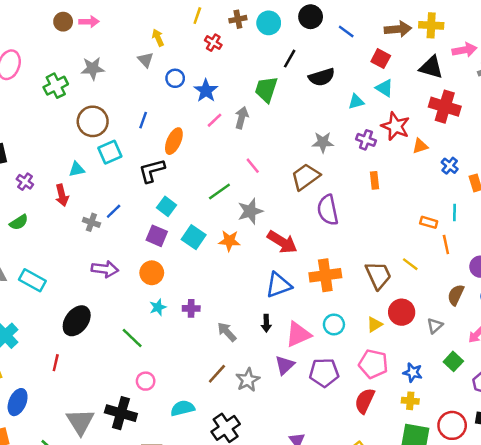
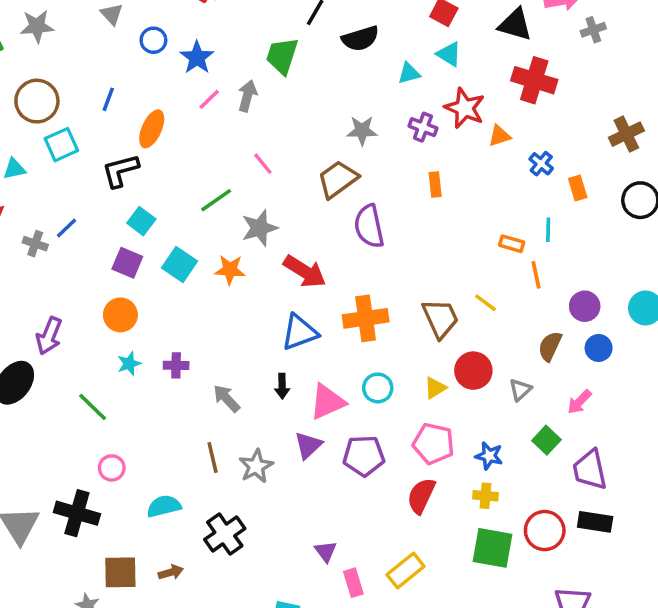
purple arrow: (105, 269) -> (49, 336), moved, turned 105
brown line: (217, 374) -> (213, 458), turned -55

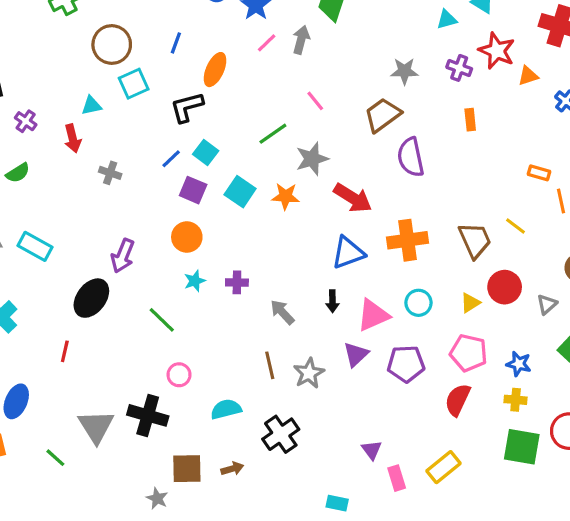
blue line: (66, 228) -> (171, 159), moved

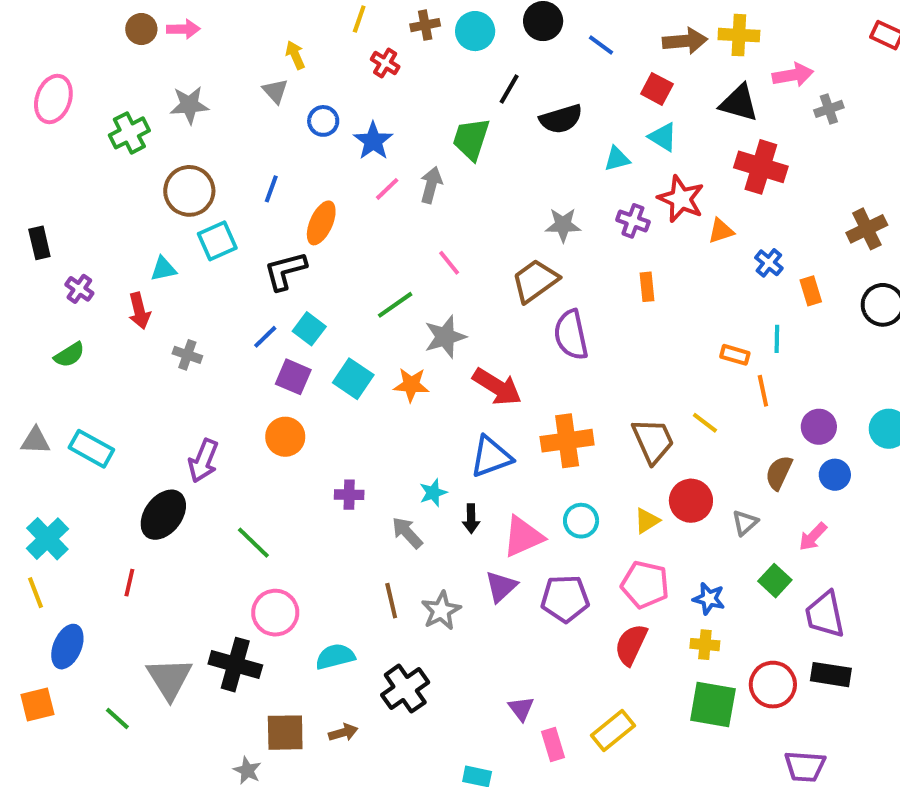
cyan star: (195, 281) -> (433, 493), moved
pink circle: (179, 375) -> (275, 613), size x1.5

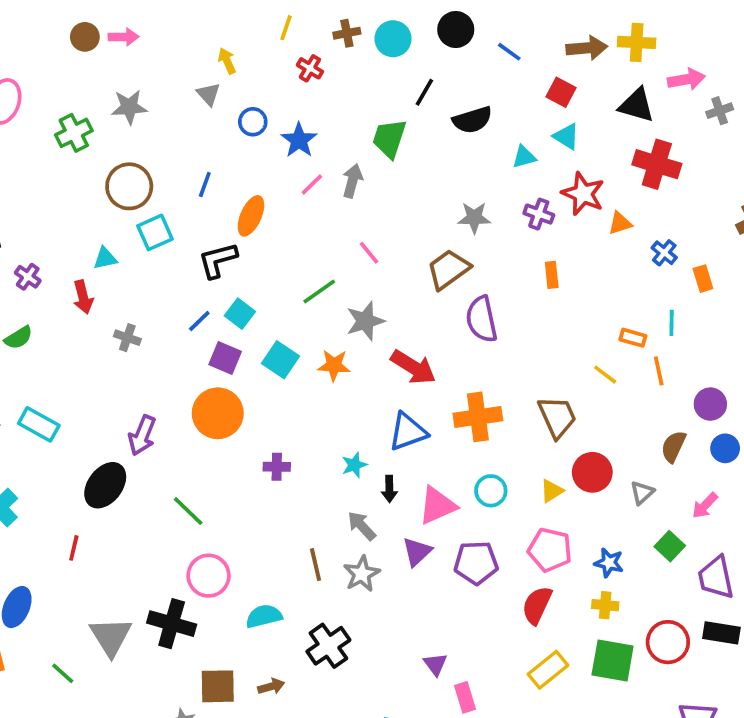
yellow line: (705, 423) -> (605, 375), moved
orange circle: (285, 437) -> (218, 413), size x1.4
gray arrow: (407, 533) -> (362, 526), moved
yellow rectangle: (613, 731) -> (548, 670), moved

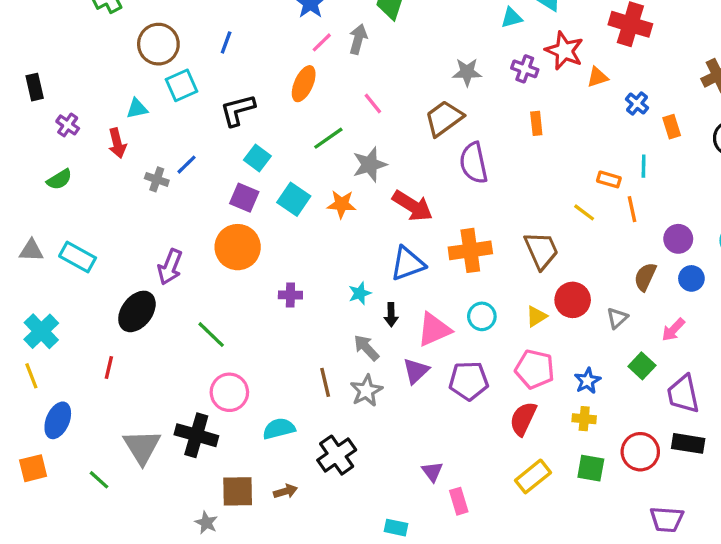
orange ellipse: (251, 216) -> (304, 84), moved
blue line: (199, 321) -> (186, 165), moved
blue star: (609, 563) -> (587, 381), turned 30
green square: (613, 661) -> (591, 468), size x0.7

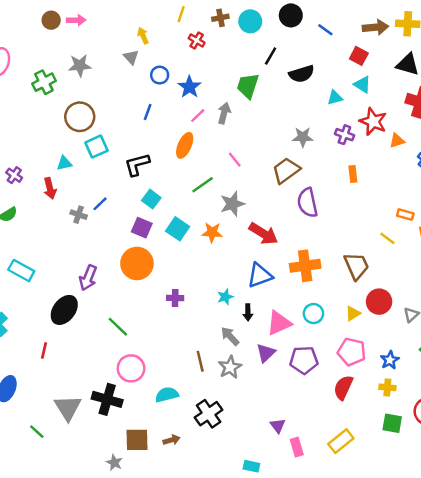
blue line: (226, 42) -> (148, 112), moved
yellow rectangle: (533, 476) -> (341, 441), moved

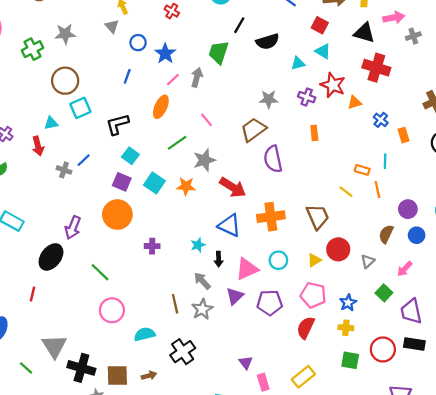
blue triangle: (260, 275) -> (229, 225), turned 45
black cross: (107, 399) -> (81, 368), moved

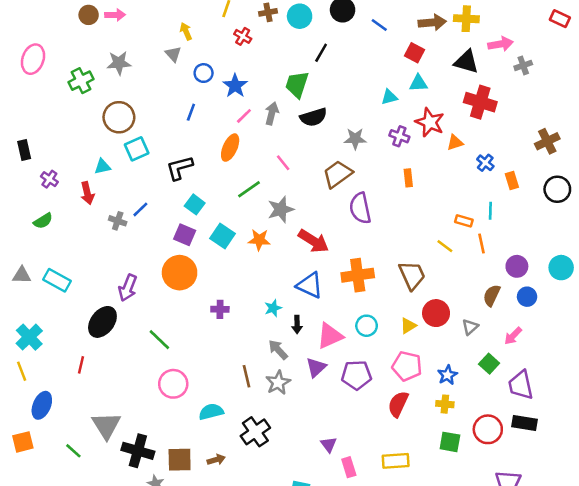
black semicircle: (268, 42) -> (313, 117), moved
cyan triangle: (323, 51) -> (418, 83), turned -35
yellow rectangle: (303, 377) -> (396, 461), turned 35

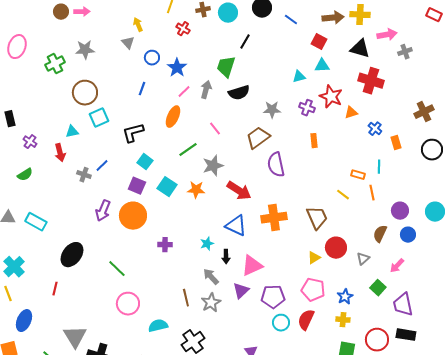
purple arrow: (128, 288) -> (103, 211), moved
cyan circle: (367, 326) -> (281, 323), moved

